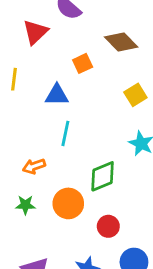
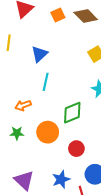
orange square: (83, 63) -> (58, 15), moved
blue triangle: (57, 95) -> (39, 54), turned -42

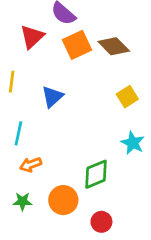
orange square: (58, 15) -> (77, 45), size x1.5
cyan line: (46, 82) -> (18, 133), moved

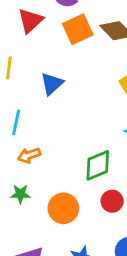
orange circle: (63, 200) -> (63, 208), moved
red circle: (101, 222) -> (112, 201), moved

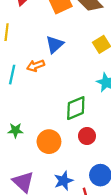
blue triangle: (52, 84) -> (55, 44), moved
orange arrow: (29, 155) -> (36, 66), moved

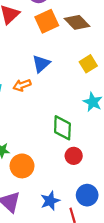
green diamond: (76, 108) -> (62, 128), turned -65
orange circle: (49, 142) -> (22, 166), moved

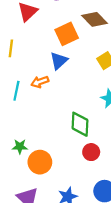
orange square: (47, 21) -> (67, 34), moved

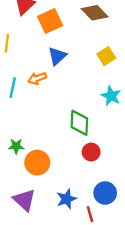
orange square: (67, 34) -> (50, 21), moved

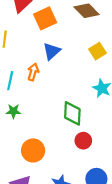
orange arrow: (37, 78) -> (33, 72), turned 126
green star: (16, 146) -> (13, 111), moved

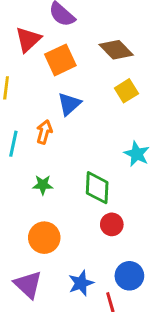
yellow square: (97, 51) -> (126, 91), moved
green star: (13, 111) -> (43, 185), moved

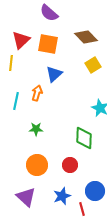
red triangle: (28, 39) -> (21, 40), moved
orange square: (60, 60) -> (48, 44), turned 35
green diamond: (97, 188) -> (84, 138), moved
red circle: (112, 224) -> (70, 165), moved

